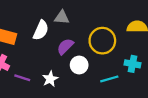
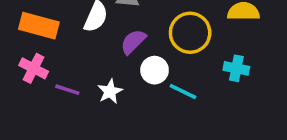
cyan line: (109, 79) -> (183, 91), moved, turned 42

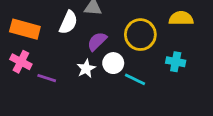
white star: (110, 91) -> (86, 69), moved

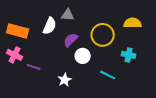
white star: (86, 69) -> (65, 80), moved
cyan line: (135, 79) -> (108, 75), moved

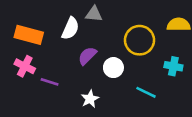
purple semicircle: (71, 40) -> (87, 56), moved

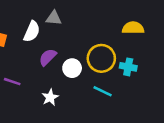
yellow circle: (140, 40) -> (101, 58), moved

